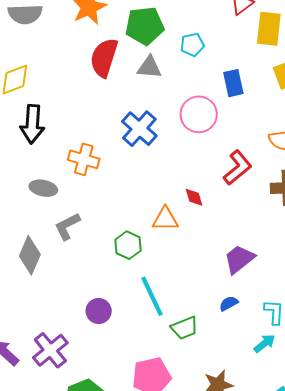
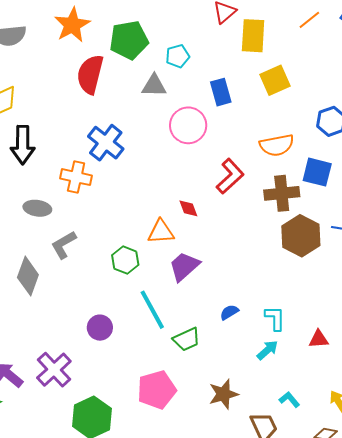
gray triangle: (149, 67) -> (154, 86), moved
blue cross: (139, 129) -> (106, 143), moved
purple trapezoid: (239, 259) -> (184, 266), moved

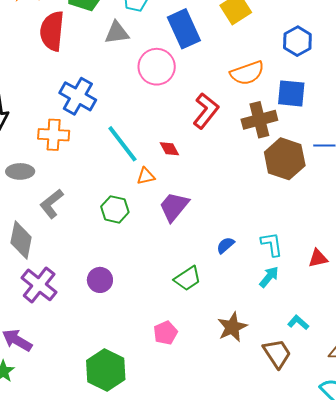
blue rectangle: (221, 92) -> (184, 29), size x1.4
orange triangle: (161, 232) -> (146, 176), size x0.7
cyan line: (152, 310) -> (122, 144), moved
purple cross: (54, 370) -> (39, 285), moved
pink pentagon: (157, 390) -> (165, 333), size x0.6

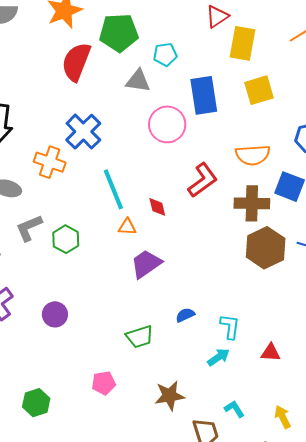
green hexagon: (115, 209) -> (66, 239), moved
green hexagon: (106, 370) -> (36, 403), size x0.7

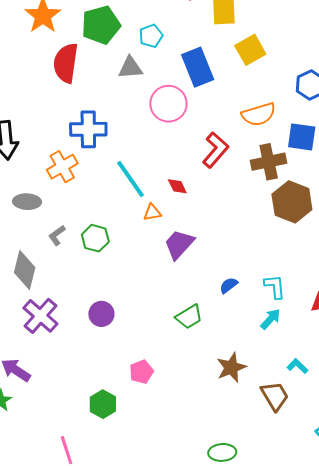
blue cross: (83, 132) -> (88, 129), turned -33
orange cross: (50, 162) -> (62, 167), turned -36
gray L-shape: (29, 228) -> (57, 235), size x0.7
pink pentagon: (104, 383) -> (141, 372), moved

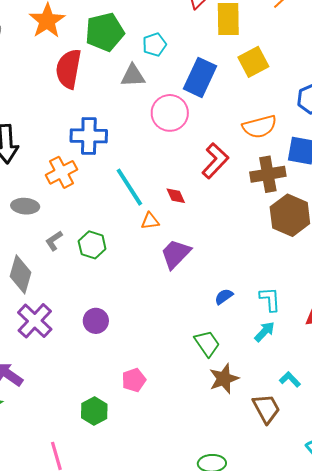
blue rectangle: (198, 67) -> (200, 77), turned 45
green trapezoid: (189, 317) -> (207, 343), moved, turned -96

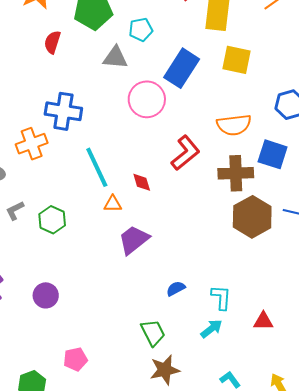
yellow square: (253, 62) -> (237, 60), turned 32
red semicircle: (68, 69) -> (52, 42), size x0.6

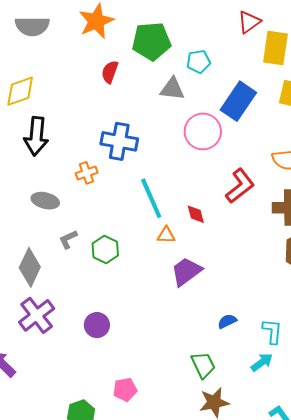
orange cross: (32, 144) -> (87, 173), size x0.7

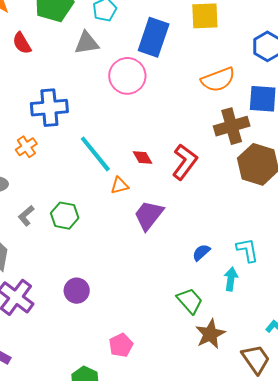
red semicircle: (110, 72) -> (22, 43), turned -35
red L-shape: (240, 186) -> (185, 162), moved
cyan arrow: (262, 362) -> (231, 279), moved, turned -30

